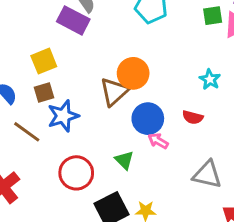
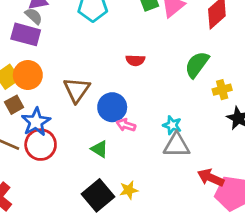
orange circle: (133, 73) -> (28, 75), moved
cyan star: (210, 79) -> (172, 125), moved
red semicircle: (193, 117) -> (135, 60), moved
red circle: (76, 173) -> (41, 145), moved

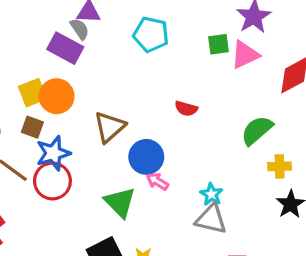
brown square: (14, 105) -> (32, 127), turned 36
green triangle: (99, 149) -> (120, 202), size x1.5

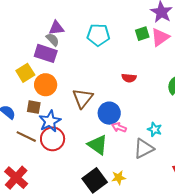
yellow square: (32, 93) -> (25, 73), moved
gray triangle: (211, 219) -> (144, 149), moved, turned -30

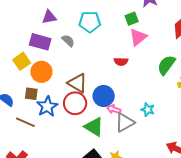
pink triangle: (160, 37) -> (138, 37), moved
gray semicircle: (53, 40) -> (68, 41), moved
brown triangle: (83, 98) -> (77, 83), turned -35
red circle: (53, 139) -> (75, 103), moved
gray triangle: (144, 149) -> (125, 122), moved

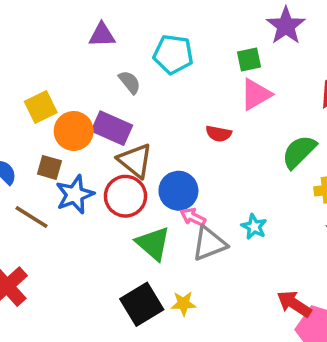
purple rectangle: (40, 42) -> (112, 128), moved

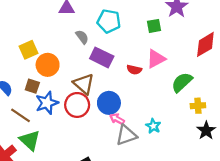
pink triangle: (256, 94) -> (156, 59), moved
purple rectangle: (112, 128) -> (102, 57), moved
green triangle: (153, 243) -> (30, 140), moved

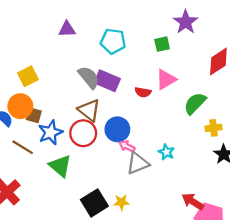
gray semicircle: (82, 37) -> (89, 77), moved, size x1.5
orange circle: (48, 65) -> (20, 106), moved
green triangle: (30, 140) -> (60, 166), moved

